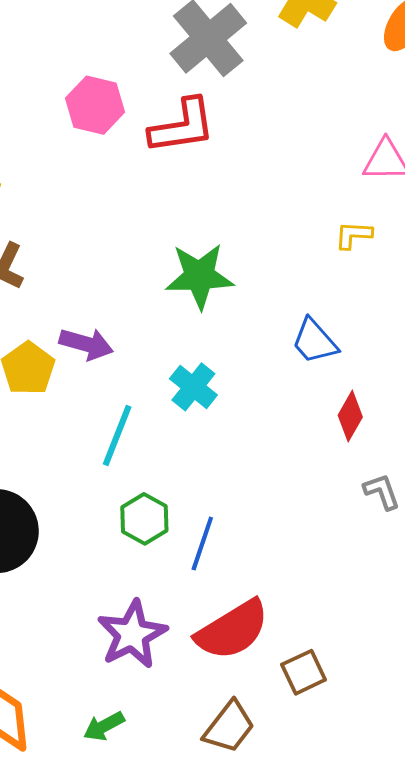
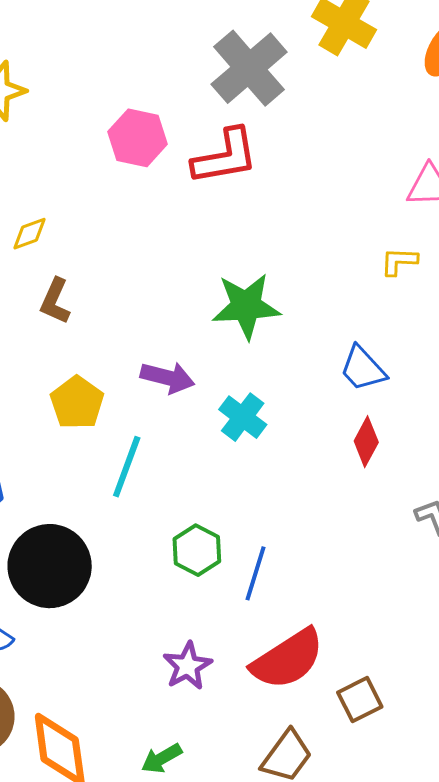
purple arrow: (86, 344) -> (168, 377), moved
red diamond: (350, 416) -> (366, 442), moved
cyan line: (117, 435) -> (127, 467), moved
purple star: (132, 634) -> (187, 666), size x0.7

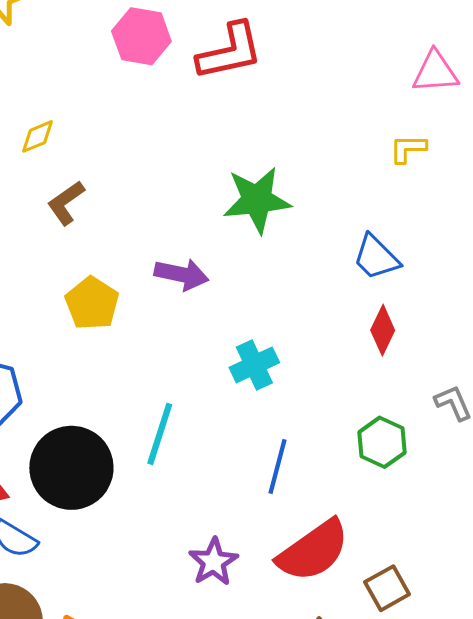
brown L-shape: (55, 301) -> (66, 203), turned 33
cyan cross: (243, 417) -> (254, 365), moved, turned 30
cyan line: (127, 467) -> (160, 434), moved
green hexagon: (197, 550) -> (382, 442), moved

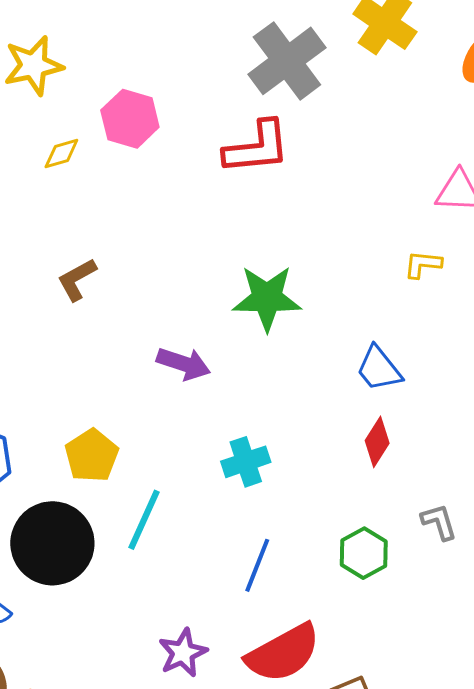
pink hexagon: (141, 36) -> (130, 119), moved
yellow diamond: (38, 136) -> (61, 153), moved
yellow pentagon: (92, 303) -> (92, 456), moved

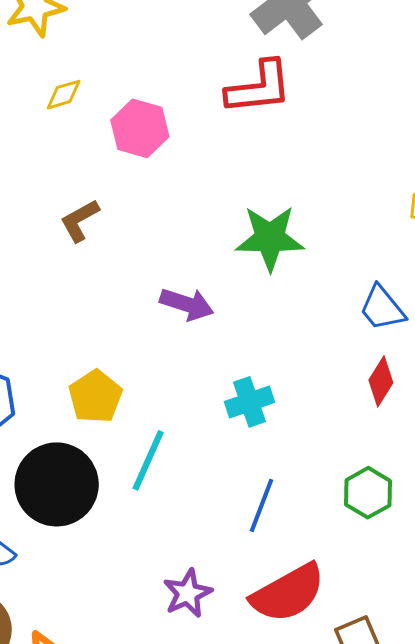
pink hexagon: (130, 119) -> (140, 128), moved

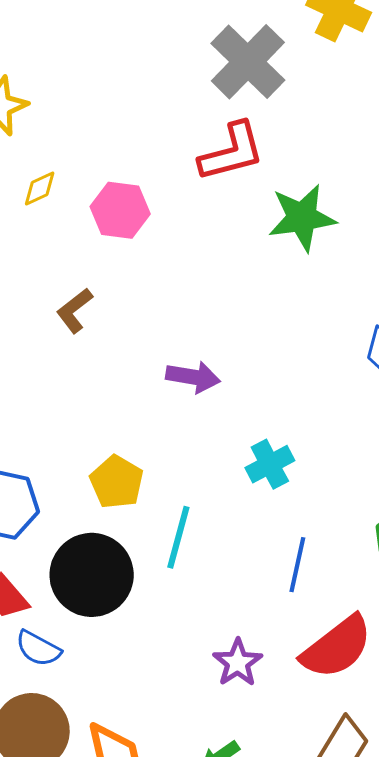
green star: (270, 238) -> (302, 218), moved

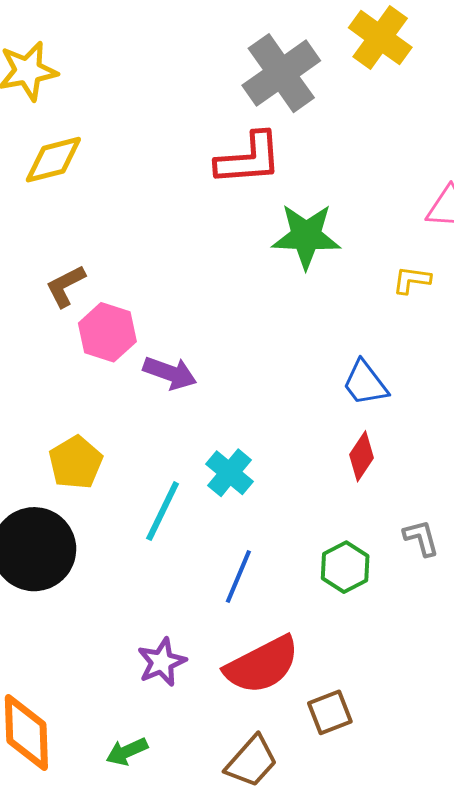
yellow diamond: (40, 188) -> (53, 160), size x1.6
pink hexagon: (120, 210) -> (107, 332), moved
cyan cross: (270, 464) -> (230, 473), turned -33
cyan line: (178, 537) -> (163, 511), moved

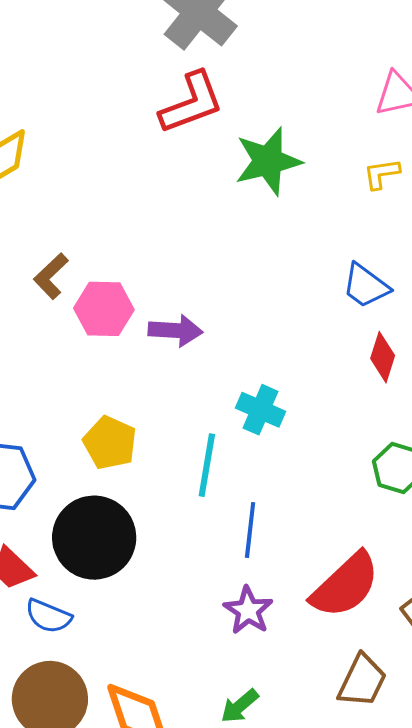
blue line: (238, 577) -> (250, 530), moved

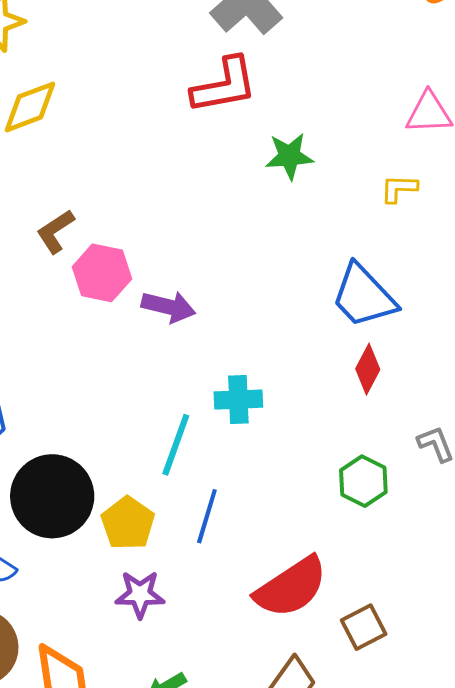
green star: (268, 161) -> (289, 156), size x0.7
blue trapezoid: (366, 286) -> (364, 296), size x1.4
cyan cross: (261, 410) -> (238, 400), turned -36
yellow pentagon: (110, 443) -> (128, 523), moved
purple star: (248, 610) -> (140, 594), moved, turned 30

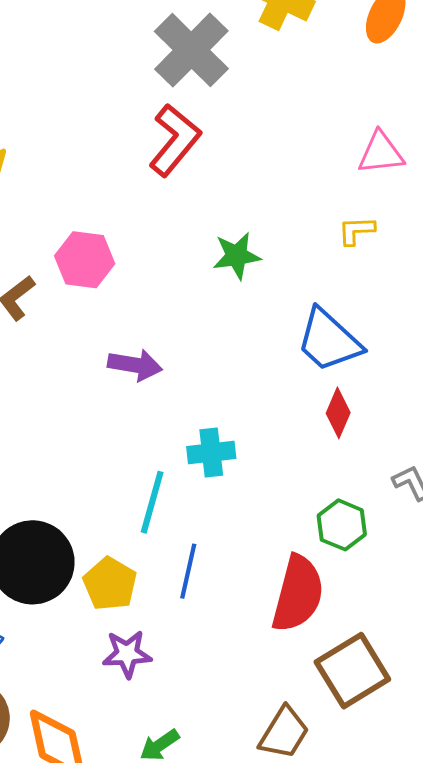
red L-shape: (224, 85) -> (175, 140), turned -36
green star: (289, 156) -> (237, 256), moved
pink hexagon: (102, 273) -> (85, 260), moved
red semicircle: (291, 587) -> (298, 594), moved, turned -38
brown square: (364, 627) -> (352, 671), size x1.6

